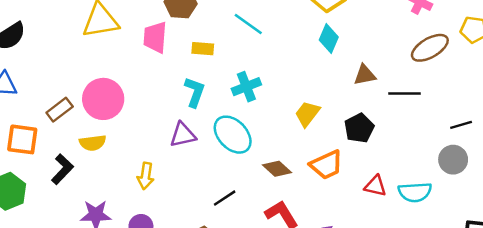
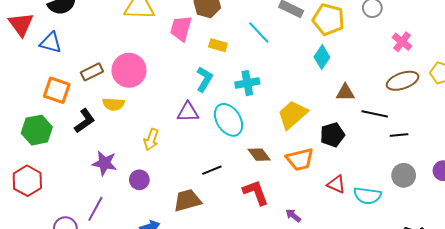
yellow trapezoid: (307, 114) -> (293, 115), size x1.4
black line: (461, 125) -> (399, 135), moved

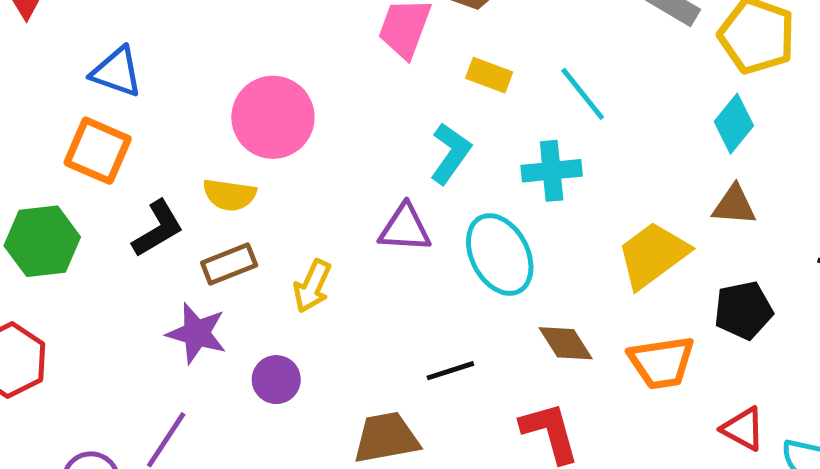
cyan line: (259, 32) -> (583, 94), moved
blue triangle: (51, 43) -> (117, 72), moved
brown rectangle: (92, 72) -> (229, 264), moved
brown triangle: (345, 92) -> (734, 205), moved

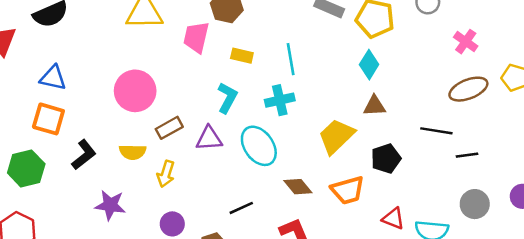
cyan line: (583, 94) -> (291, 59), turned 36
yellow semicircle: (229, 195) -> (133, 152), moved
brown rectangle: (229, 264) -> (169, 128), moved
purple circle: (276, 380) -> (172, 224), moved

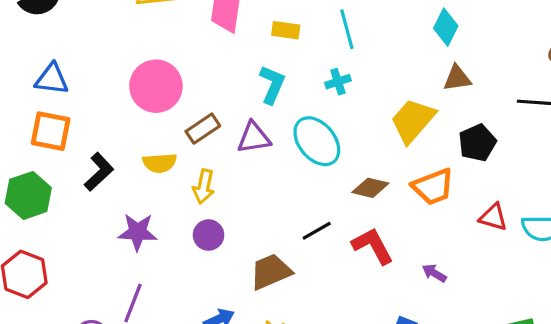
cyan cross: (280, 100) -> (338, 82), size x0.7
brown diamond: (298, 187) -> (370, 188), turned -32
black line: (241, 208) -> (317, 231), moved
purple circle: (172, 224) -> (209, 235), moved

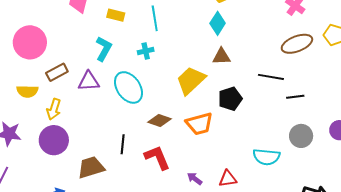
red triangle: (493, 217) -> (228, 179), moved, turned -30
black line: (317, 231) -> (123, 144), turned -60
purple circle: (209, 235) -> (54, 140), size x1.5

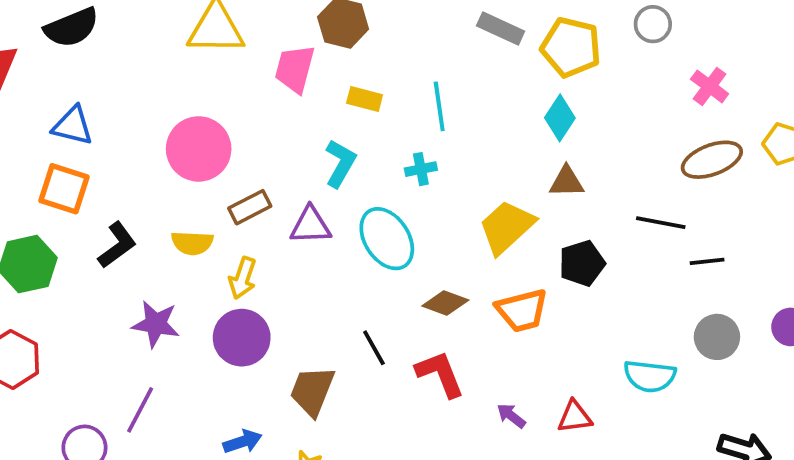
black line: (123, 144) -> (374, 348), turned -36
brown trapezoid: (91, 167) -> (312, 391), turned -52

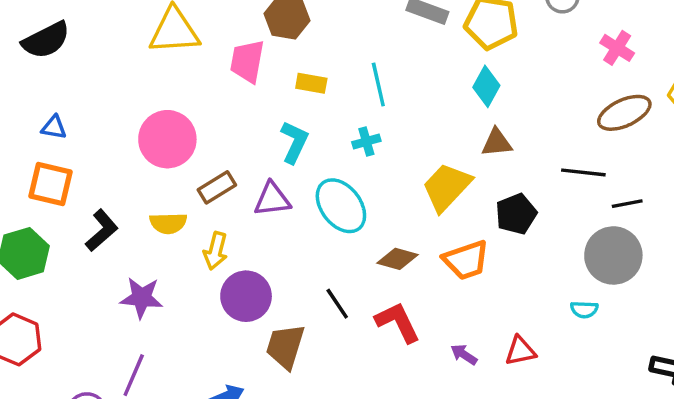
blue triangle: (73, 126) -> (54, 127), size x0.7
gray circle: (717, 337) -> (613, 255), moved, size x1.4
purple circle: (242, 338) -> (246, 296), moved
cyan semicircle: (650, 376) -> (584, 310), size x0.6

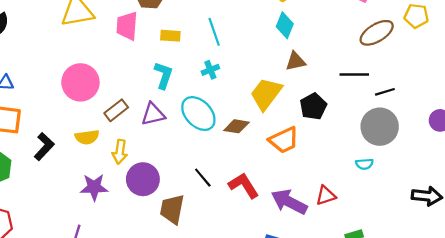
brown diamond: (397, 259) -> (237, 126), moved
purple star: (142, 298) -> (94, 187), moved
purple arrow: (464, 354) -> (289, 202), size x2.0

